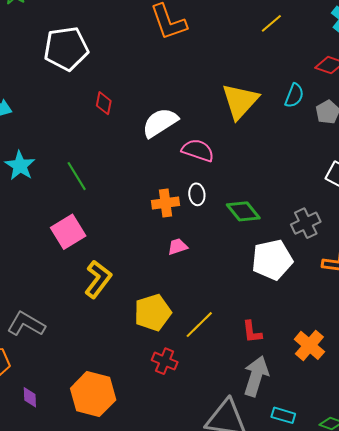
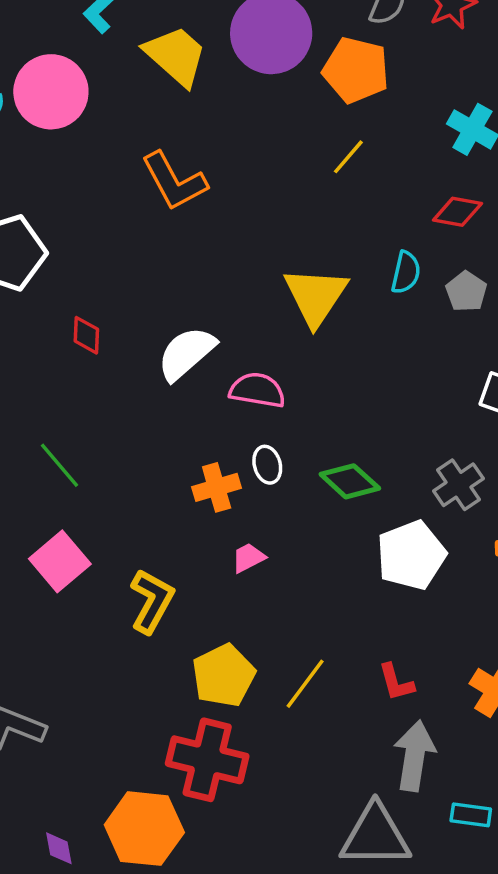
yellow L-shape: (98, 279) -> (152, 601), moved
red cross: (165, 361) -> (207, 760), moved, size x1.8
purple diamond: (30, 397) -> (59, 848), moved

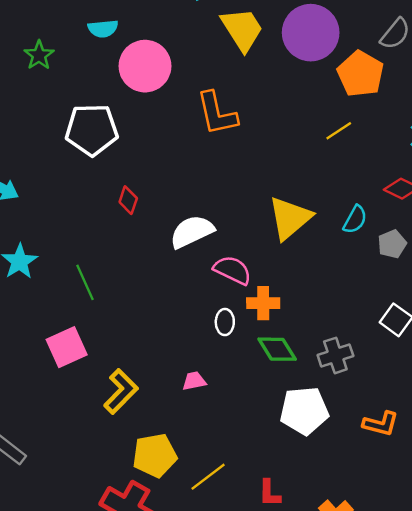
pink circle: (51, 92) -> (145, 66), moved
gray cross: (458, 485) -> (335, 355), moved
orange cross: (217, 487) -> (263, 303), moved

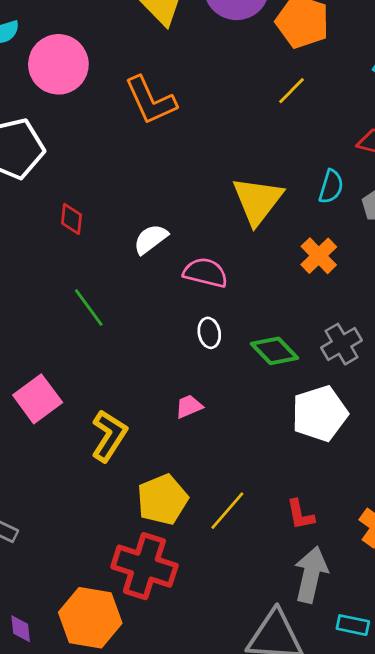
white semicircle: (192, 232) -> (151, 239), size x0.7
green line: (85, 282) -> (89, 308), moved
orange cross: (263, 303) -> (319, 256), moved, turned -32

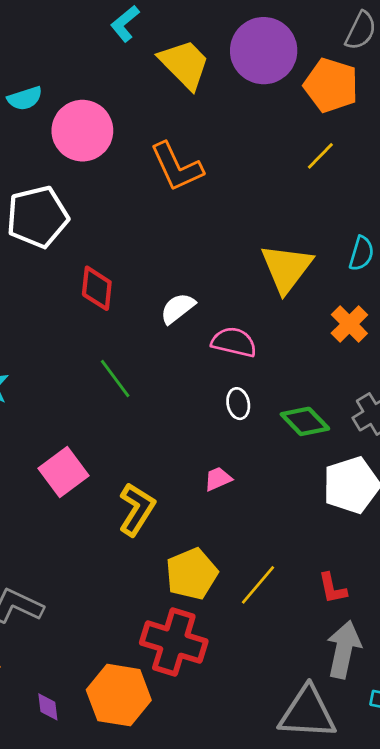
red diamond: (71, 219) -> (97, 288), size x1.4

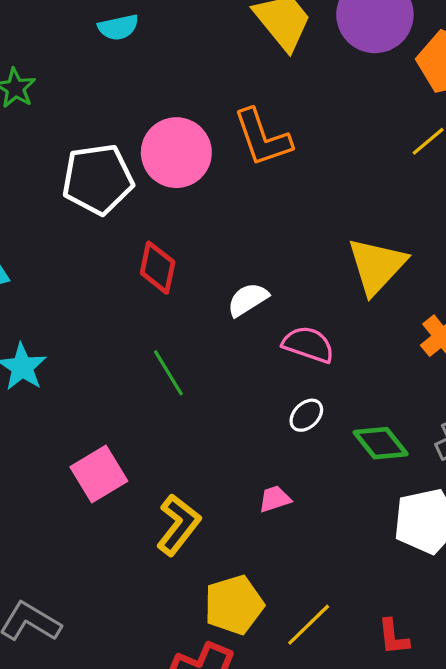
cyan semicircle: (25, 98) -> (118, 27), moved
pink circle: (82, 131) -> (176, 153), moved
white ellipse: (238, 404) -> (306, 415), turned 52

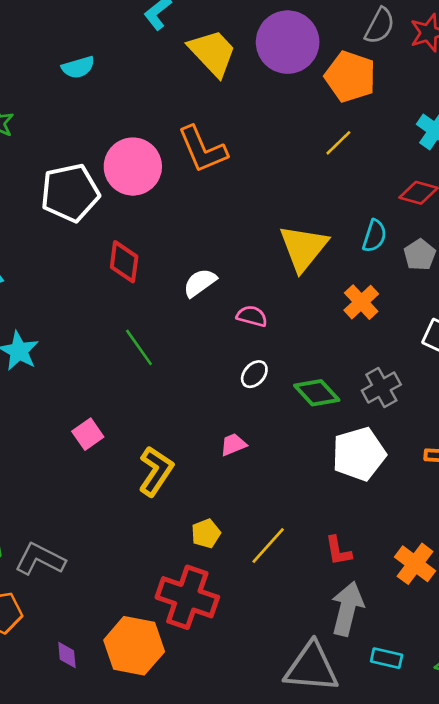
pink semicircle: (308, 344) -> (252, 316), size x0.7
pink square: (99, 474) -> (88, 434), size x0.7
yellow pentagon: (234, 605) -> (206, 534), size x0.6

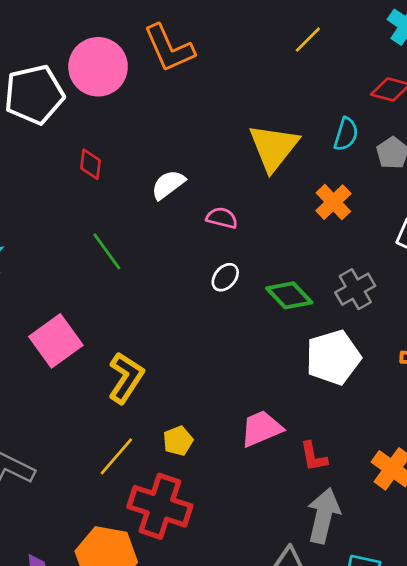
red diamond: (124, 262) -> (90, 164), size x0.7
pink square: (88, 434) -> (56, 341), size x1.6
pink trapezoid: (233, 445) -> (261, 429), moved, size x1.6
yellow line: (268, 546) -> (116, 456), moved

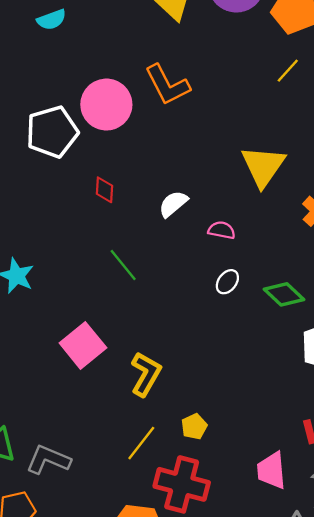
pink trapezoid: (261, 429) -> (271, 470), moved, turned -69

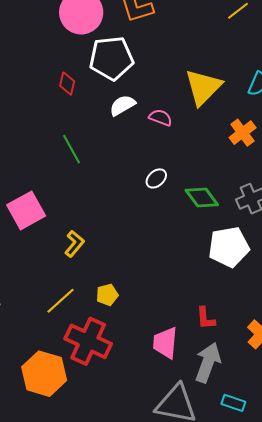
white pentagon: (52, 132) -> (111, 58), moved
pink semicircle: (222, 230) -> (161, 118), moved
yellow L-shape: (146, 374) -> (74, 244), size x0.7

